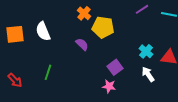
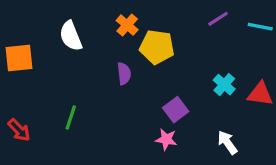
white semicircle: (43, 31) -> (71, 36), moved
purple semicircle: (82, 44) -> (124, 74), turned 40
white arrow: (148, 74) -> (227, 143), moved

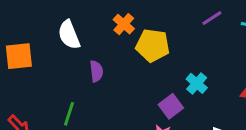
purple semicircle: (124, 74) -> (96, 71), moved
cyan cross: (224, 85) -> (197, 83), moved

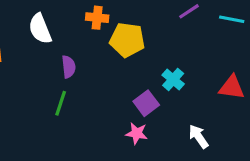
orange cross: (124, 24) -> (97, 18), turned -35
green line: (69, 114) -> (61, 103), moved

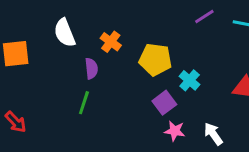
orange cross: (97, 18) -> (111, 42), moved, turned 30
yellow pentagon: (127, 40) -> (155, 60), moved
pink star: (137, 133) -> (175, 131), moved

